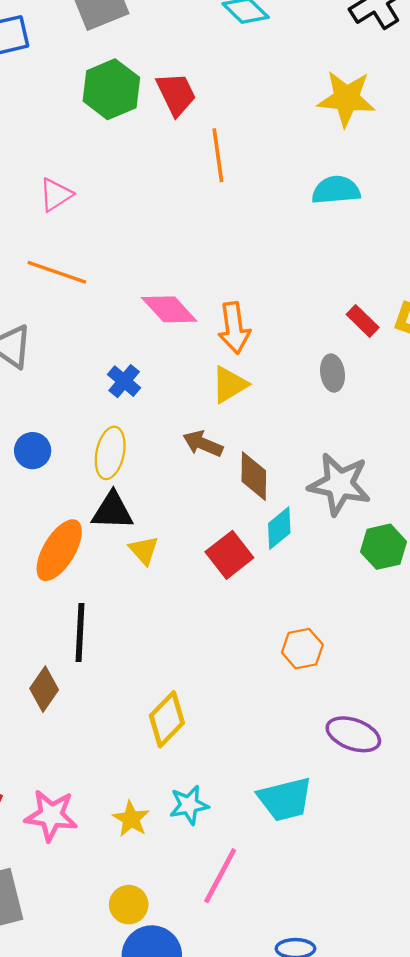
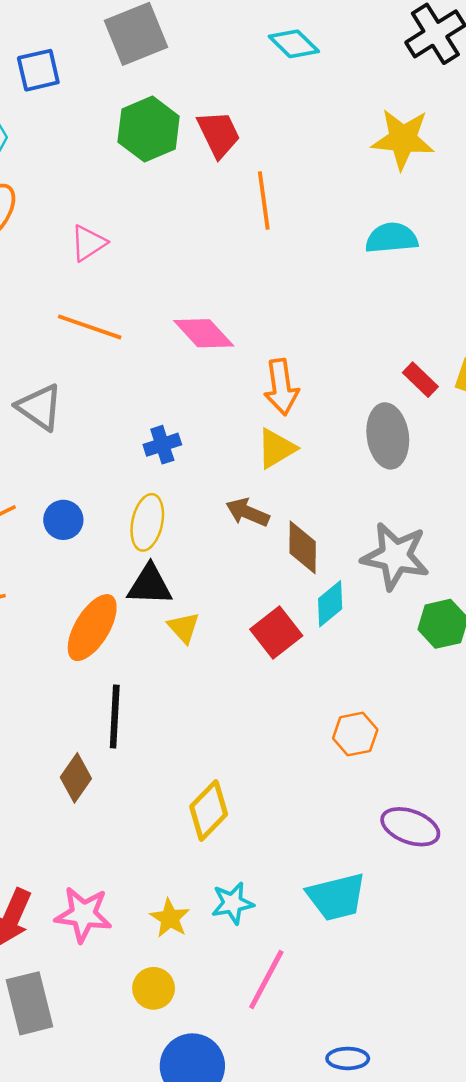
pink diamond: (169, 309) -> (204, 333), moved
gray ellipse: (333, 373) -> (388, 436), size x1.6
blue cross: (124, 381) -> (162, 445), turned 32
yellow circle: (129, 905) -> (154, 988), moved

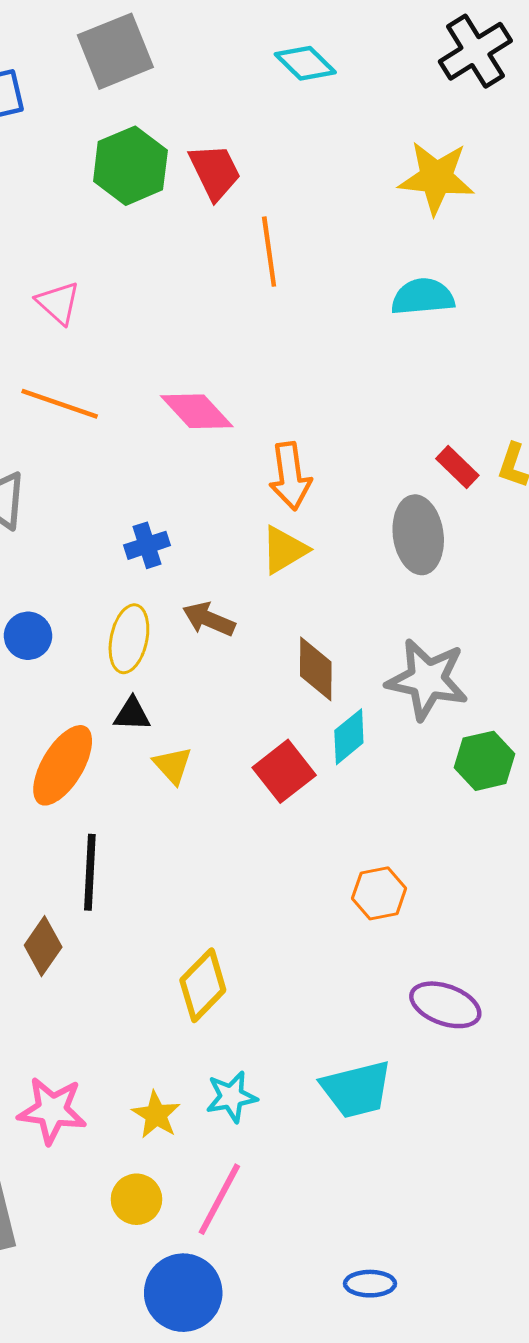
pink triangle: (88, 243) -> (58, 303), turned -45
brown arrow: (247, 512) -> (209, 619), moved
black triangle: (150, 585) -> (132, 714), size x0.7
pink line: (266, 980) -> (219, 1199), moved

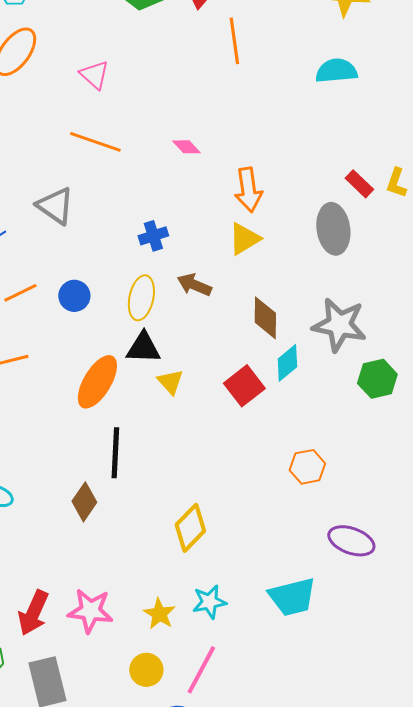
pink diamond: (197, 411) -> (186, 147), size x0.6
black triangle: (132, 714) -> (143, 348), size x1.4

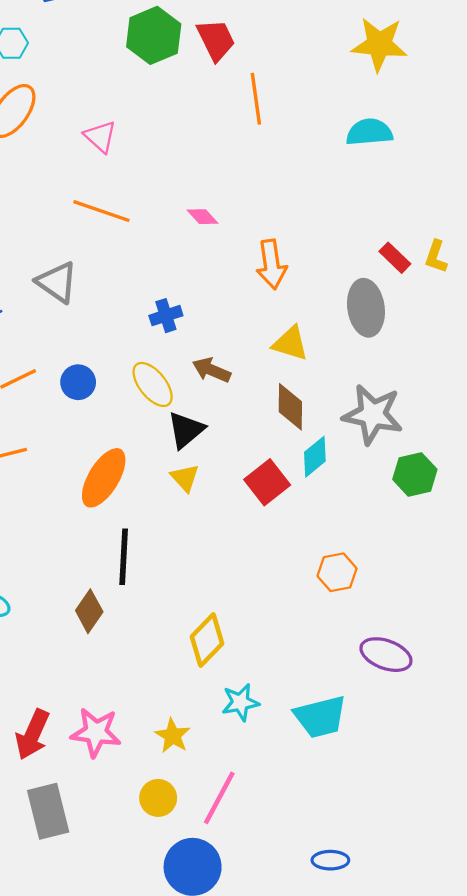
yellow triangle: (244, 239) -> (290, 343), moved, turned 48
yellow ellipse: (141, 298) -> (153, 384), turned -51
black triangle: (143, 348) -> (186, 430), moved, turned -42
cyan star: (209, 602) -> (240, 702), moved

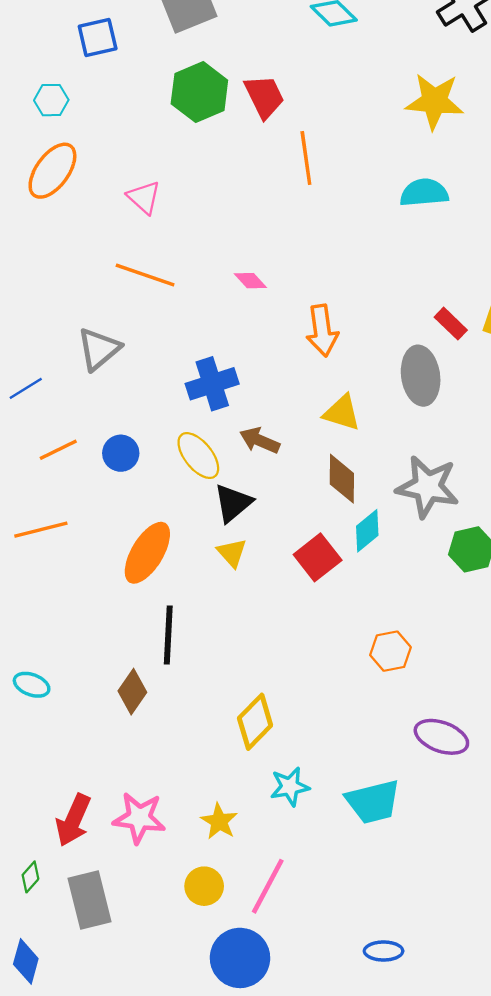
gray triangle: (57, 282) -> (99, 349), turned 45
blue cross: (166, 316) -> (212, 384), size x1.5

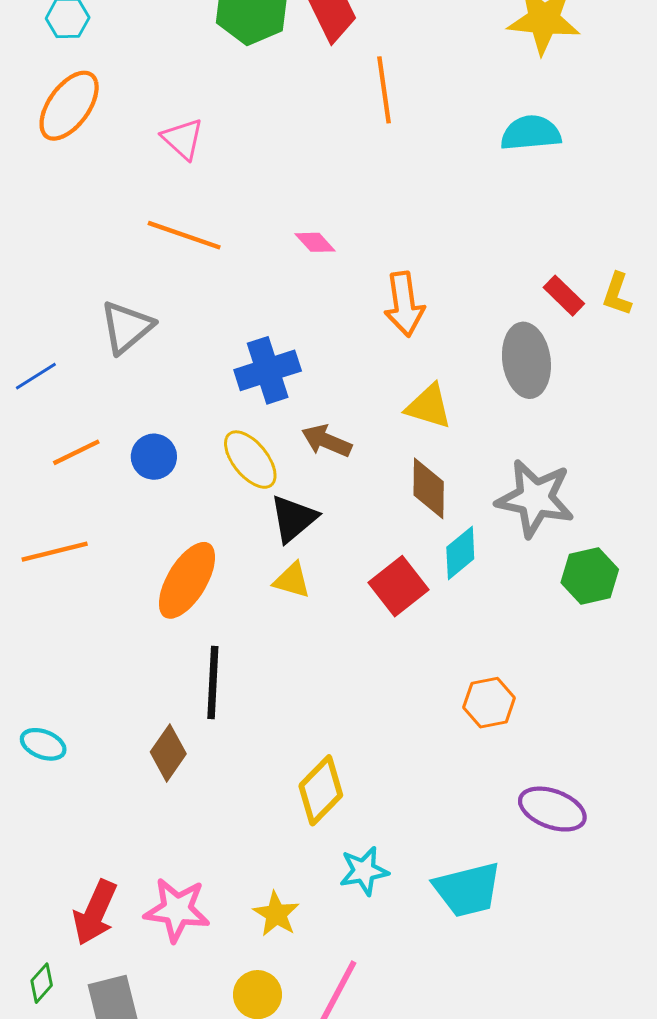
yellow triangle: (232, 553) -> (292, 580), turned -32

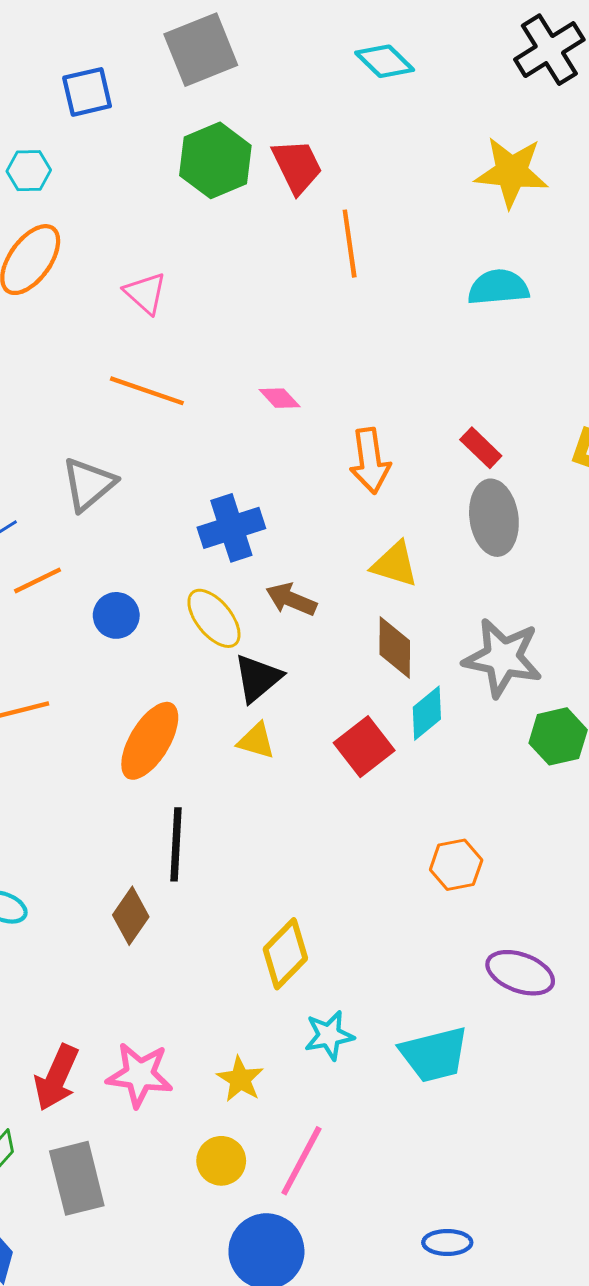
red rectangle: (564, 296) -> (481, 448), moved
orange line: (76, 452) -> (37, 580), moved

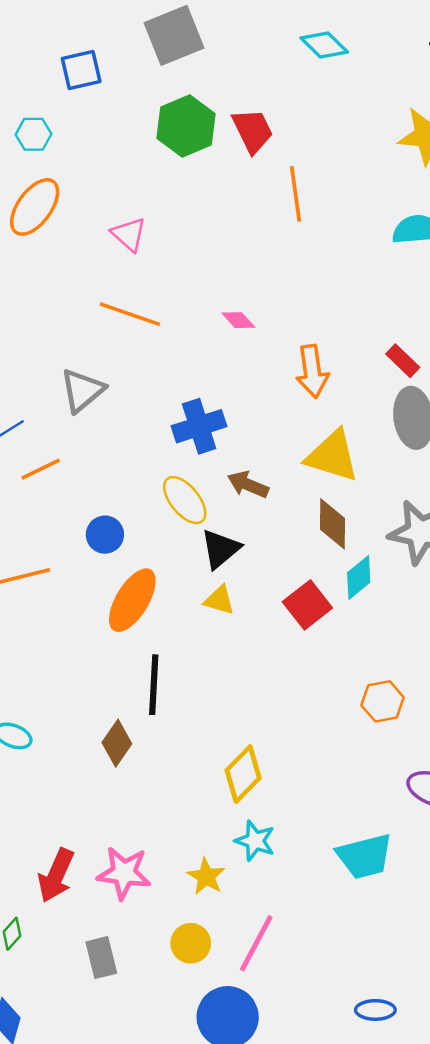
yellow triangle: (395, 564) -> (332, 456), size x1.4
blue circle: (116, 615) -> (105, 535), moved
cyan star: (329, 1035) -> (255, 841), moved, turned 30
gray rectangle: (77, 1178) -> (101, 958), moved, size x0.7

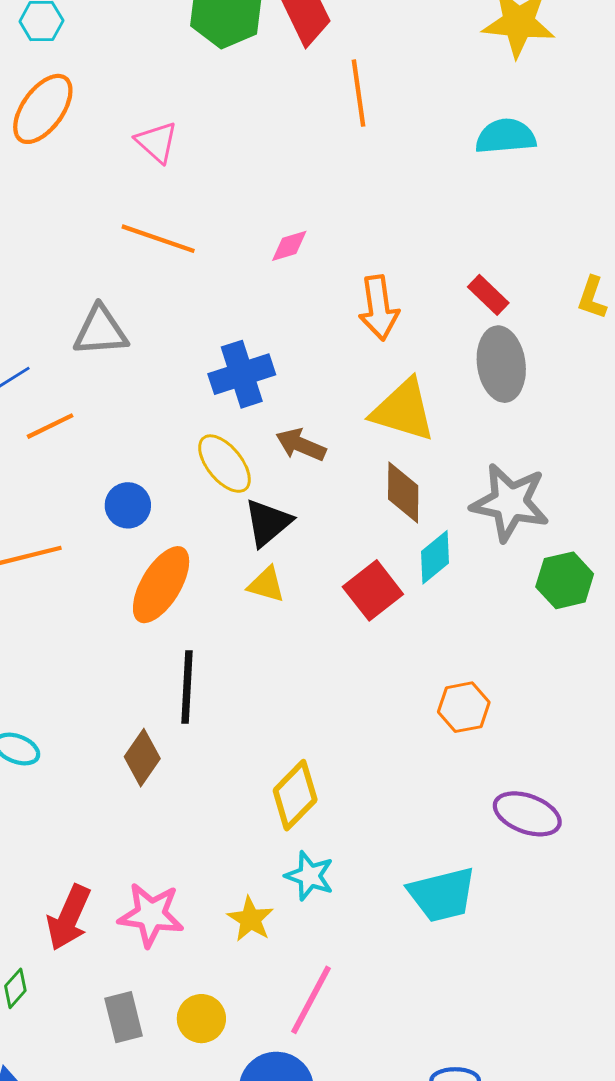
pink diamond: (238, 320) -> (289, 246), turned -64
gray triangle: (82, 390) -> (100, 331), turned 36
yellow circle: (191, 943) -> (201, 1019), moved

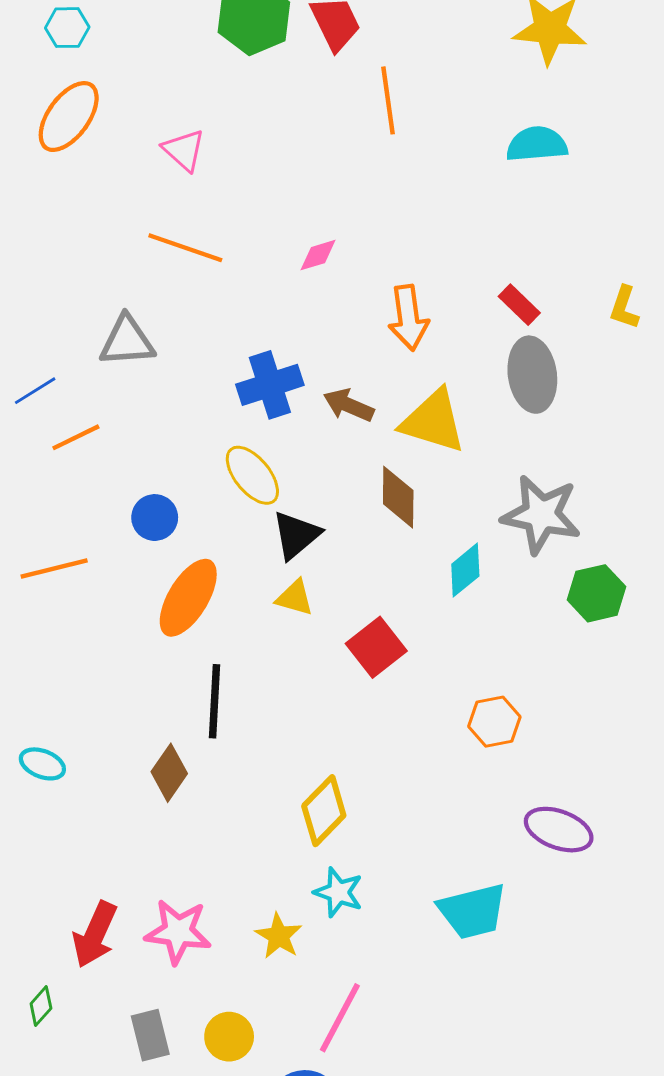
brown arrow: (301, 445) -> (349, 405), moved
brown diamond: (403, 492) -> (398, 497), moved
red square: (373, 590) -> (376, 647), moved

